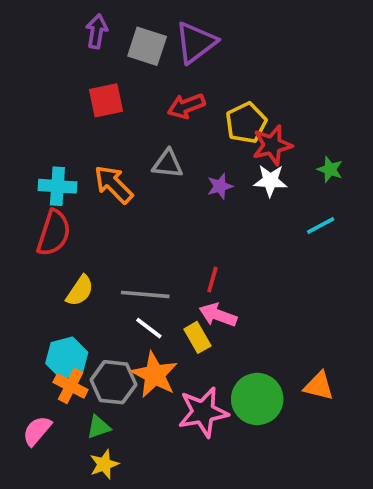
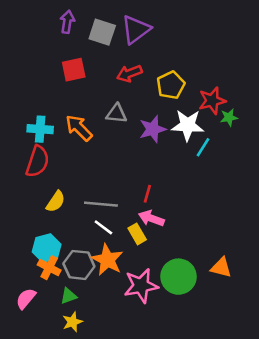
red star: (272, 145) -> (212, 101), moved
green star: (330, 169) -> (229, 117), turned -30
white star: (270, 181) -> (188, 125), size x1.4
purple star: (220, 186) -> (153, 129), size x1.5
cyan line: (321, 225) -> (203, 147), moved, turned -30

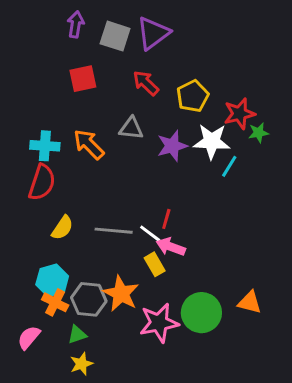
red arrow: (129, 73) -> (146, 83), turned 65
white line: (103, 227) -> (150, 234), moved

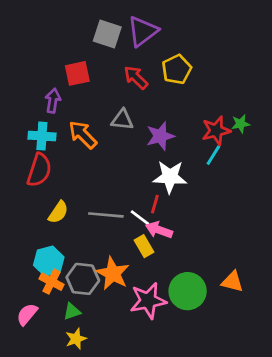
purple arrow: (76, 24) -> (53, 101), moved
yellow pentagon: (193, 96) -> (177, 69), moved
red star: (239, 114) -> (216, 131), moved
white star: (212, 141) -> (170, 177), moved

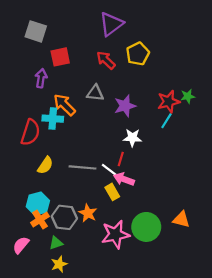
gray square: (107, 34) -> (36, 31), moved
cyan cross: (42, 136) -> (53, 119), moved
white star: (170, 177) -> (132, 138), size x0.7
orange star: (113, 273) -> (88, 213), size x0.7
orange cross: (51, 282) -> (40, 220), turned 30

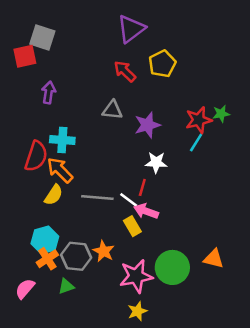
red square: (60, 57) -> (25, 56), moved
orange arrow: (64, 105) -> (60, 170), moved
yellow star: (59, 264) -> (137, 311), moved

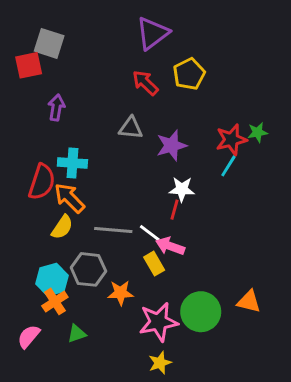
red line: (142, 187) -> (174, 210), moved
orange star: (104, 251) -> (121, 293), turned -30
gray hexagon: (76, 256) -> (88, 269), moved

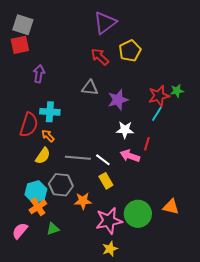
gray square: (49, 43) -> (23, 25), moved
orange arrow: (70, 198) -> (48, 136), size x0.6
red line: (174, 210) -> (147, 144), moved
pink arrow: (170, 246) -> (130, 156), moved

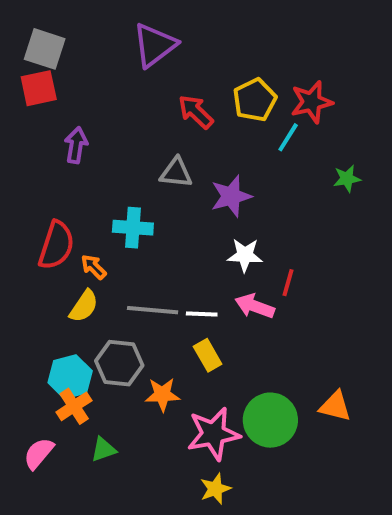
purple triangle: (105, 23) -> (155, 45), moved
red star: (159, 96) -> (312, 102), moved
cyan cross: (50, 112) -> (133, 228), moved
cyan line: (157, 114) -> (288, 137), moved
white line: (103, 160) -> (202, 314), turned -35

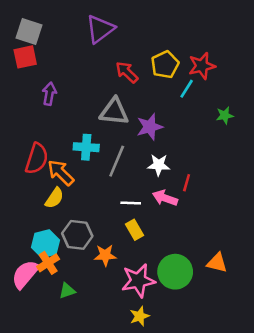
gray triangle: (176, 173) -> (114, 112), size x1.4
orange arrow: (94, 267) -> (61, 173), size x1.6
gray line: (153, 310) -> (117, 161), moved, turned -72
pink semicircle: (39, 453) -> (25, 274), moved, size x1.4

